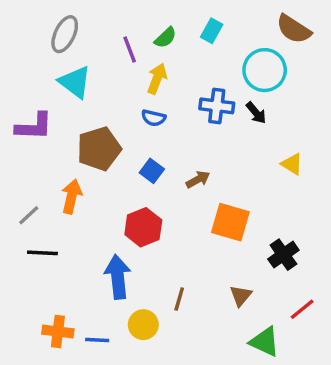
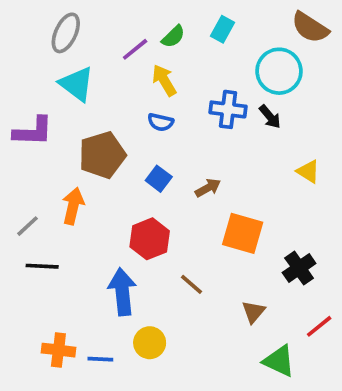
purple line: (130, 50) -> (135, 49), turned 72
yellow arrow: (157, 79) -> (164, 80), turned -52
brown line: (179, 299) -> (192, 284), moved, turned -65

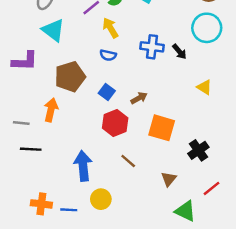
cyan circle: (279, 71) -> (207, 28), moved
gray line: (27, 226) -> (21, 123), turned 49
red hexagon: (150, 239) -> (115, 123), moved

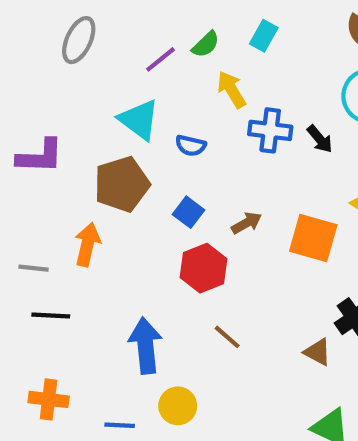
yellow arrow: (110, 28) -> (232, 90), moved
cyan triangle: (53, 30) -> (139, 120), moved
orange square: (162, 128) -> (313, 238), moved
brown triangle: (169, 179) -> (318, 352), moved, turned -42
orange cross: (41, 204) -> (49, 399), moved

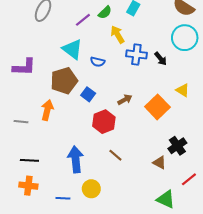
blue square: (188, 212) -> (88, 94), moved
orange square: (313, 238) -> (157, 107), turned 30
black line: (51, 315) -> (29, 160), moved

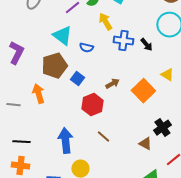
purple L-shape: (24, 67) -> (16, 53), turned -65
orange arrow: (47, 110) -> (38, 94), turned -30

